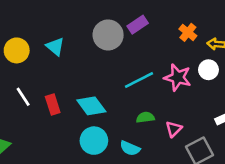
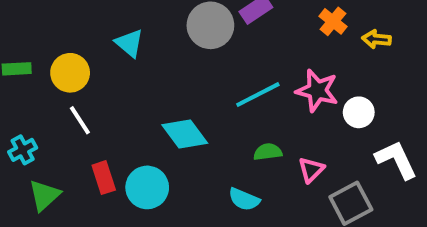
yellow circle: (17, 50) -> (70, 73), moved
white circle: (208, 70) -> (359, 112), moved
red rectangle: (53, 105) -> (104, 178), moved
cyan circle: (94, 141) -> (147, 187), moved

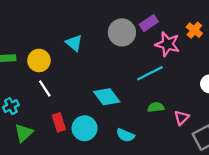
pink star: (317, 91) -> (167, 44), moved
cyan semicircle: (244, 199) -> (125, 135), moved

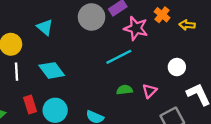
white line: (45, 89) -> (16, 72), turned 30
cyan diamond: (107, 97) -> (52, 70), moved
pink triangle: (181, 118) -> (150, 91), moved

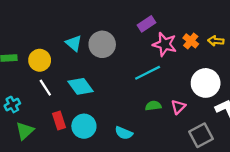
orange cross: (162, 15) -> (191, 41), moved
gray circle: (92, 17) -> (102, 44), moved
white circle: (177, 67) -> (206, 83), size x1.6
white line: (16, 72) -> (45, 88), turned -30

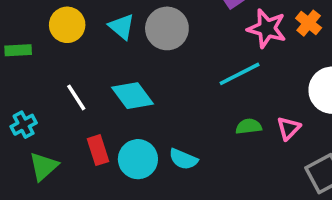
yellow circle: (40, 60) -> (67, 25), moved
cyan semicircle: (124, 133) -> (183, 159), moved

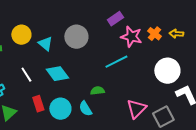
cyan triangle: (122, 27) -> (45, 44), moved
green semicircle: (249, 126) -> (97, 91), moved
pink triangle: (289, 128) -> (136, 109), moved, size x1.5
cyan semicircle: (183, 159) -> (85, 109), turned 35

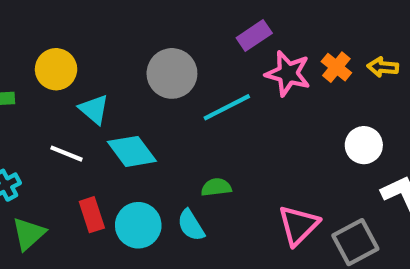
cyan triangle: (45, 44) -> (94, 109), moved
cyan line: (116, 62) -> (227, 107), moved
white circle: (167, 71) -> (364, 145), size x0.7
white line: (26, 75) -> (67, 154), turned -35

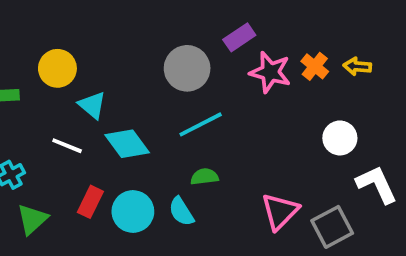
gray circle: (172, 73) -> (187, 68), moved
cyan line: (227, 107) -> (201, 124), moved
red rectangle: (92, 215) -> (90, 202), turned 44

